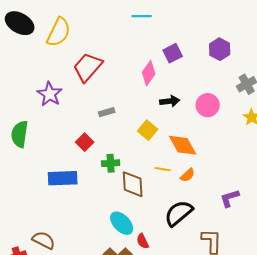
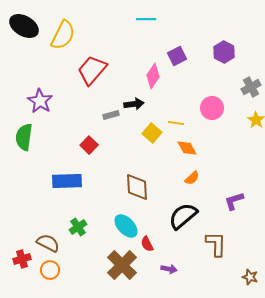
purple star: (50, 94) -> (40, 101), moved
black arrow: (170, 101) -> (134, 104), moved
orange diamond: (183, 145) -> (187, 148), size x0.7
green cross: (111, 163) -> (78, 227), moved, turned -30
yellow line: (163, 169) -> (176, 123), moved

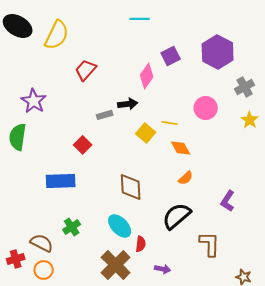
purple hexagon: (224, 52) -> (218, 52), size x1.5
red trapezoid: (92, 70) -> (86, 70), size x0.7
purple L-shape: (234, 201) -> (228, 201), turned -40
red semicircle: (147, 244) -> (141, 244), turned -147

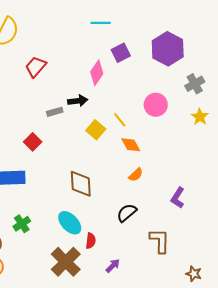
cyan line: (140, 19) -> (101, 23), moved
yellow line: (170, 123) -> (120, 120), turned 42
black semicircle: (177, 216) -> (127, 213), size x0.7
purple arrow: (163, 269) -> (113, 266), turned -56

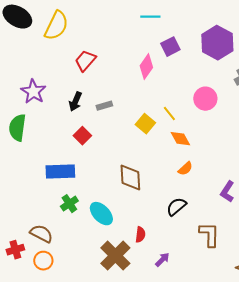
black arrow: (78, 101) -> (75, 102), moved, turned 120
cyan ellipse: (70, 223) -> (101, 214), moved
green cross: (22, 224) -> (69, 204), moved

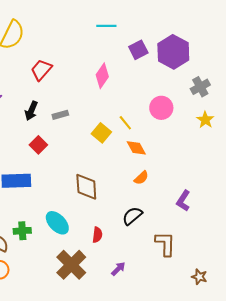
purple square: (170, 47) -> (138, 50), moved
green cross: (69, 204) -> (22, 231), moved, turned 30
red semicircle: (140, 235) -> (97, 235), moved

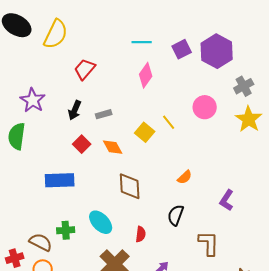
cyan line: (106, 26) -> (142, 42), moved
yellow star: (205, 120) -> (249, 119), size x1.5
orange diamond: (136, 148) -> (113, 147), moved
black semicircle: (132, 216) -> (176, 215), turned -30

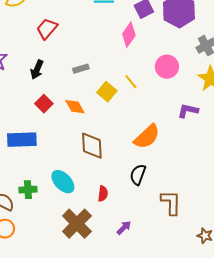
pink diamond: (146, 75) -> (129, 35), moved
gray rectangle: (104, 114) -> (81, 69), moved
orange semicircle: (185, 177) -> (147, 137), size x1.8
purple L-shape: (227, 200) -> (188, 111), moved, turned 70

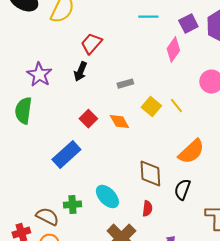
black arrow: (37, 70) -> (80, 72), moved
yellow line: (131, 82) -> (176, 106), moved
blue rectangle: (22, 140) -> (66, 155), turned -40
brown diamond: (92, 146) -> (150, 174), moved

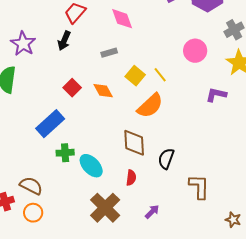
pink diamond: (173, 50) -> (122, 19), moved, turned -55
orange semicircle: (191, 152) -> (150, 106), moved
green cross: (72, 205) -> (65, 153), moved

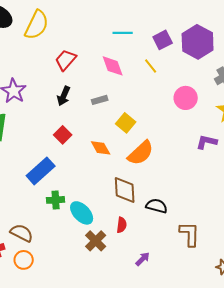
black arrow: (64, 41) -> (64, 96), moved
yellow line: (160, 75) -> (151, 66), moved
orange diamond: (103, 91) -> (101, 148), moved
black semicircle: (166, 159) -> (157, 206), turned 85
brown cross: (105, 208) -> (96, 241), moved, size x0.7

